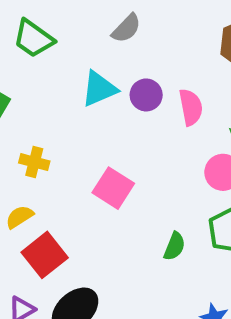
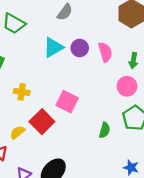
yellow semicircle: (20, 217) -> (17, 132), moved
red square: (45, 255) -> (42, 122), moved

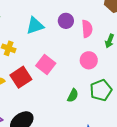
cyan triangle: (53, 47) -> (35, 26), moved
pink circle: (127, 86) -> (89, 60), moved

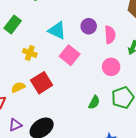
cyan triangle: (35, 26) -> (57, 30), turned 42
pink square: (46, 65) -> (70, 55), moved

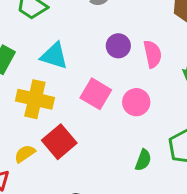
cyan triangle: (57, 30) -> (54, 56), moved
yellow cross: (30, 53) -> (35, 99), size x1.6
pink circle: (111, 67) -> (136, 102), moved

